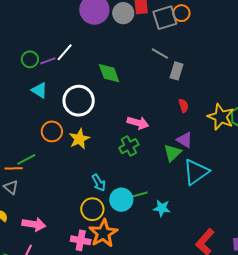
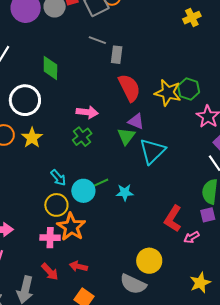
green diamond: (109, 73) -> (50, 68), turned 30
red semicircle: (184, 106) -> (129, 88), size x2.0

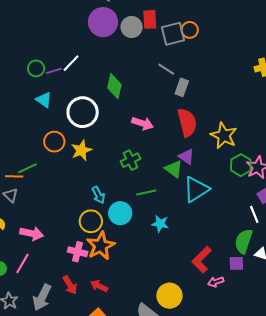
green hexagon: (189, 89) -> (241, 165), moved
pink arrow: (87, 112) -> (143, 123), moved
green triangle: (126, 136) -> (174, 169), turned -42
green line: (99, 184) -> (146, 193), moved

